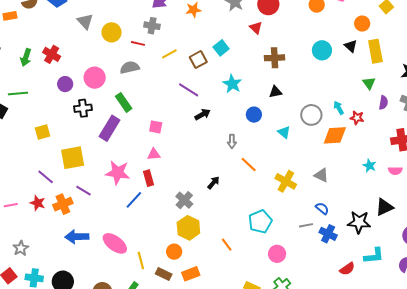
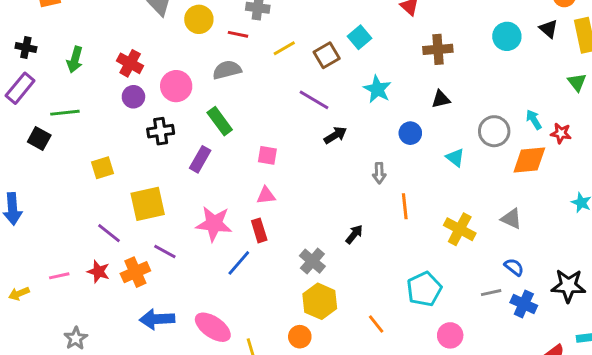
red cross: (52, 54) -> (130, 63), moved
purple rectangle: (110, 128) -> (200, 159), size x0.7
orange line: (249, 164) -> (405, 206), turned 42

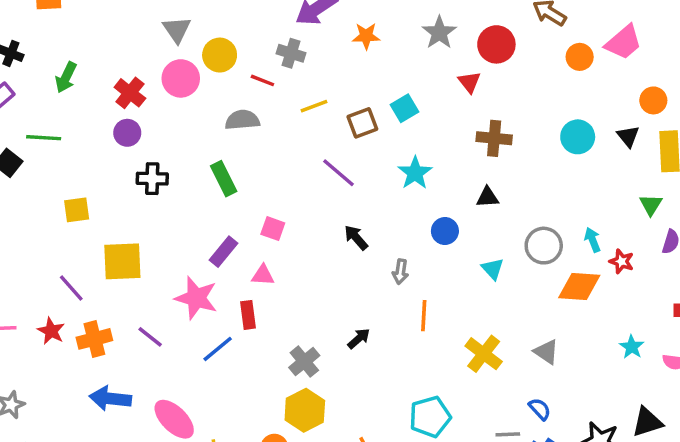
pink circle: (176, 86) -> (181, 78), moved
black arrow: (335, 135) -> (356, 238), moved, turned -110
purple rectangle: (200, 159) -> (223, 252), moved
purple line: (165, 252) -> (150, 337), moved

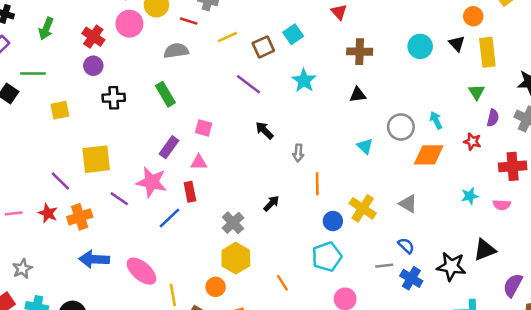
yellow square: (77, 210) -> (60, 110), moved
blue circle: (445, 231) -> (333, 221), moved
red star: (622, 261) -> (472, 142), moved
purple line: (150, 337) -> (119, 199), moved
cyan star: (632, 347) -> (470, 196), turned 30

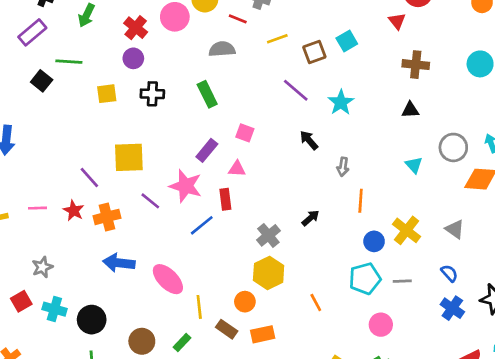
cyan star: (304, 81) -> (341, 102), moved
yellow square: (60, 110) -> (107, 94), moved
gray line: (384, 266) -> (402, 281), moved

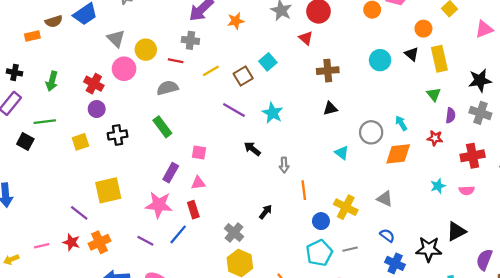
purple line: (150, 201) -> (145, 241), moved

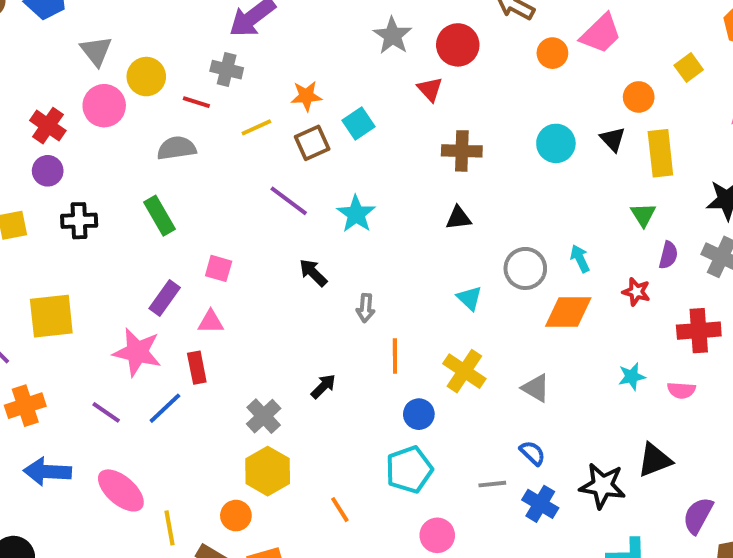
orange star: (236, 21) -> (306, 96), moved
yellow cross: (346, 207) -> (464, 371), moved
gray line: (350, 249) -> (492, 484), moved

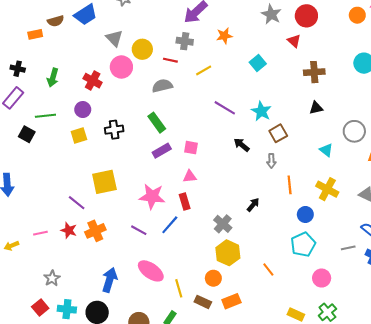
orange star: (306, 96) -> (224, 36), moved
brown square: (312, 143) -> (278, 133), moved
purple circle: (48, 171) -> (83, 110), moved
purple rectangle: (165, 298) -> (162, 151), moved, turned 30
blue arrow: (47, 472) -> (110, 280), moved, turned 110

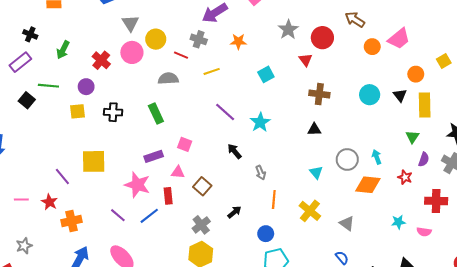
brown square: (278, 133) -> (202, 186), moved, turned -30
purple rectangle: (162, 151) -> (154, 156), moved
gray arrow: (271, 161) -> (261, 173), turned -32
blue circle: (305, 214) -> (266, 234), moved
orange cross: (95, 231) -> (72, 221), moved

